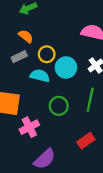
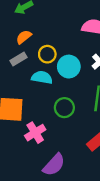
orange semicircle: (26, 36) -> (24, 37), turned -72

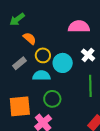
orange semicircle: (24, 37) -> (30, 38), moved, turned 88
green circle: (64, 108) -> (52, 99), moved

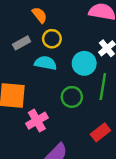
cyan circle: (63, 63) -> (84, 63), moved
green circle: (52, 99) -> (72, 97), moved

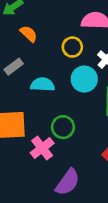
yellow circle: (52, 39) -> (72, 47), moved
green circle: (72, 97) -> (63, 127), moved

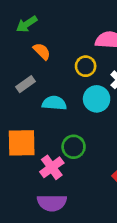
purple semicircle: (68, 182) -> (52, 203), moved, turned 52

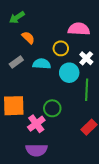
cyan semicircle: (54, 103) -> (42, 64), moved

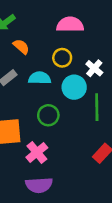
pink semicircle: (79, 29) -> (70, 25), moved
green circle: (52, 108) -> (48, 115), moved

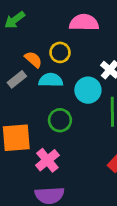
orange semicircle: (21, 47) -> (33, 59), moved
yellow circle: (62, 58) -> (60, 52), moved

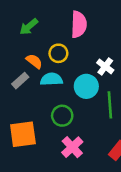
green arrow: (15, 20) -> (29, 27), moved
pink semicircle: (84, 23) -> (79, 24), turned 95
pink cross: (47, 160) -> (72, 147), moved

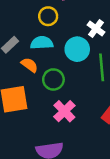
orange semicircle: (34, 61) -> (30, 65), moved

